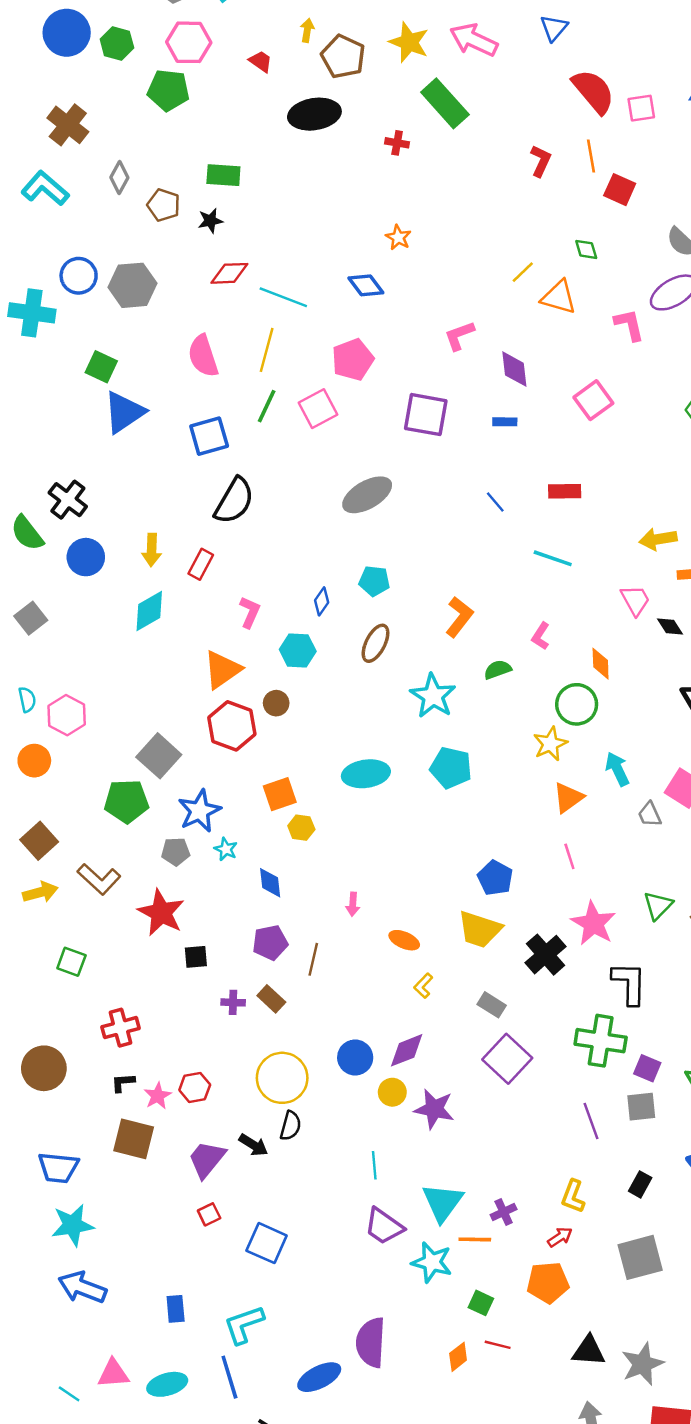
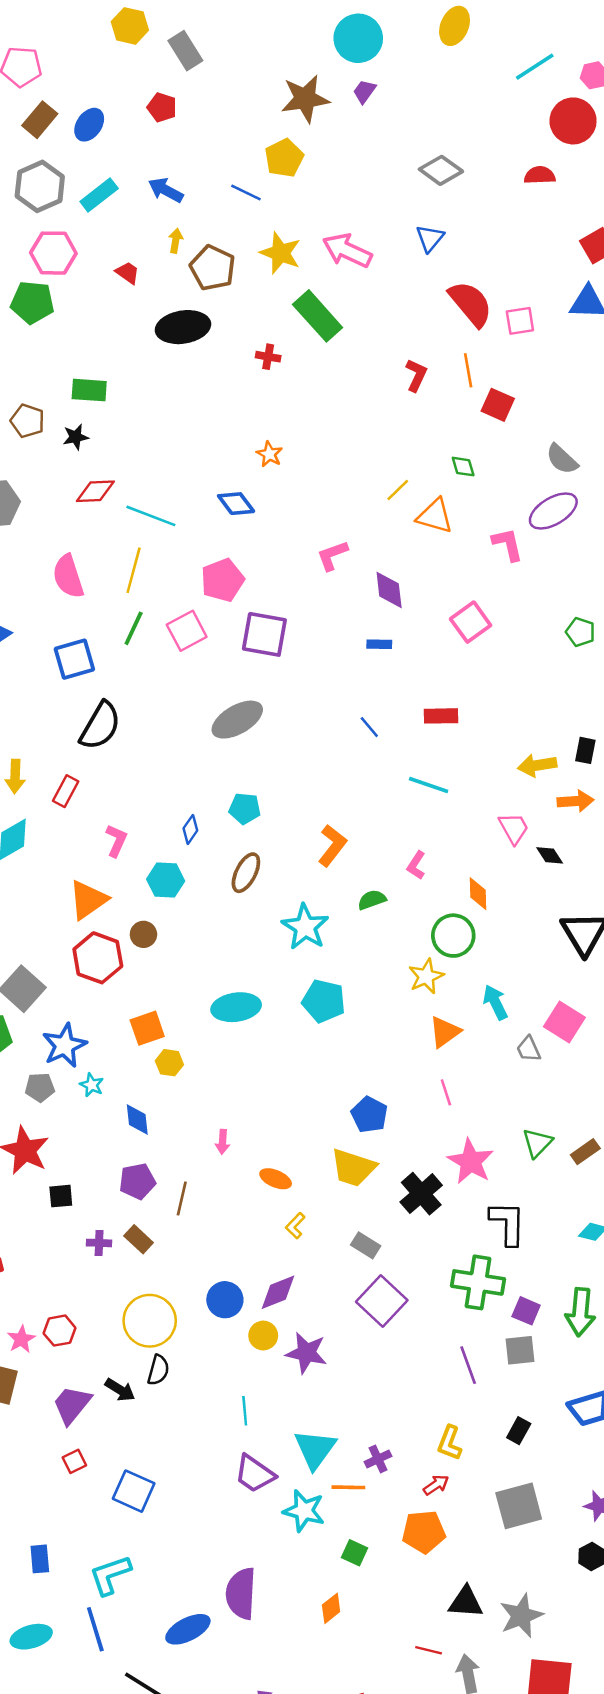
purple square: (426, 415) -> (264, 634), moved
red line: (498, 1345) -> (429, 1650), moved

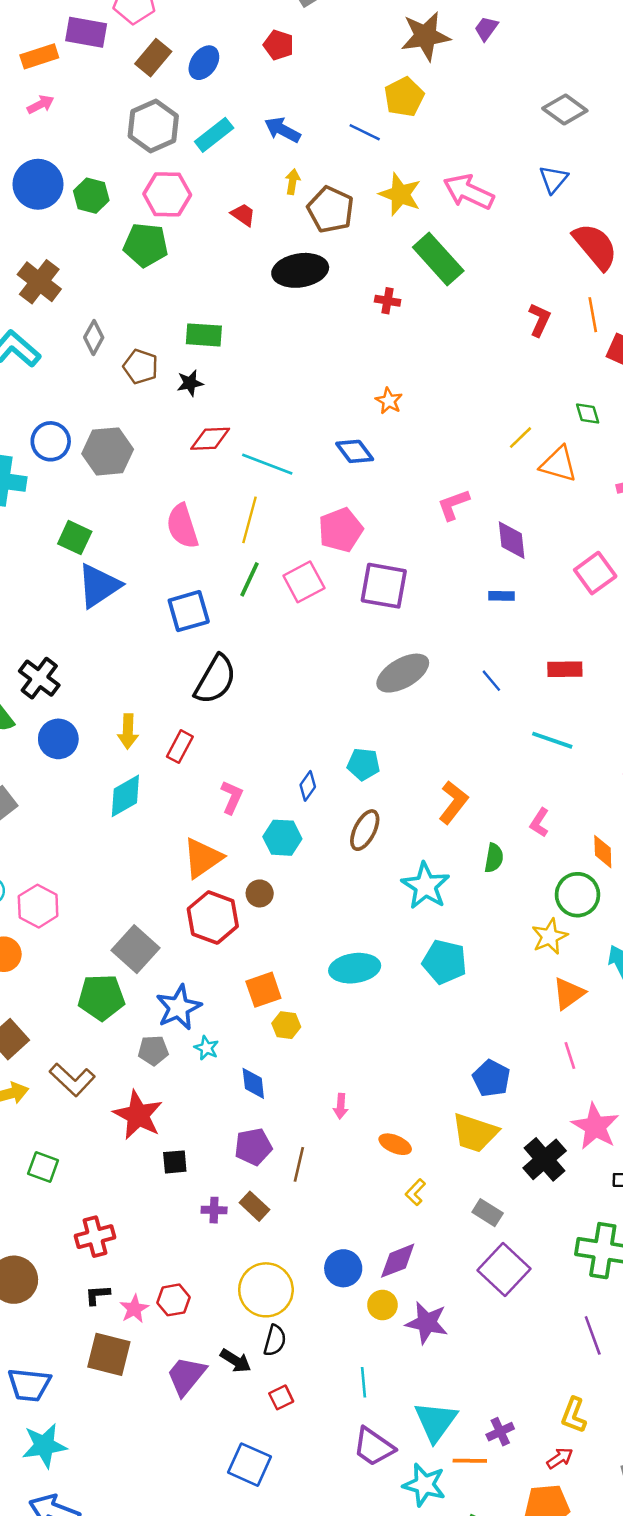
gray ellipse: (237, 720) -> (403, 673), moved
green semicircle: (372, 900) -> (494, 858), turned 120
red square: (74, 1461) -> (281, 1397), moved

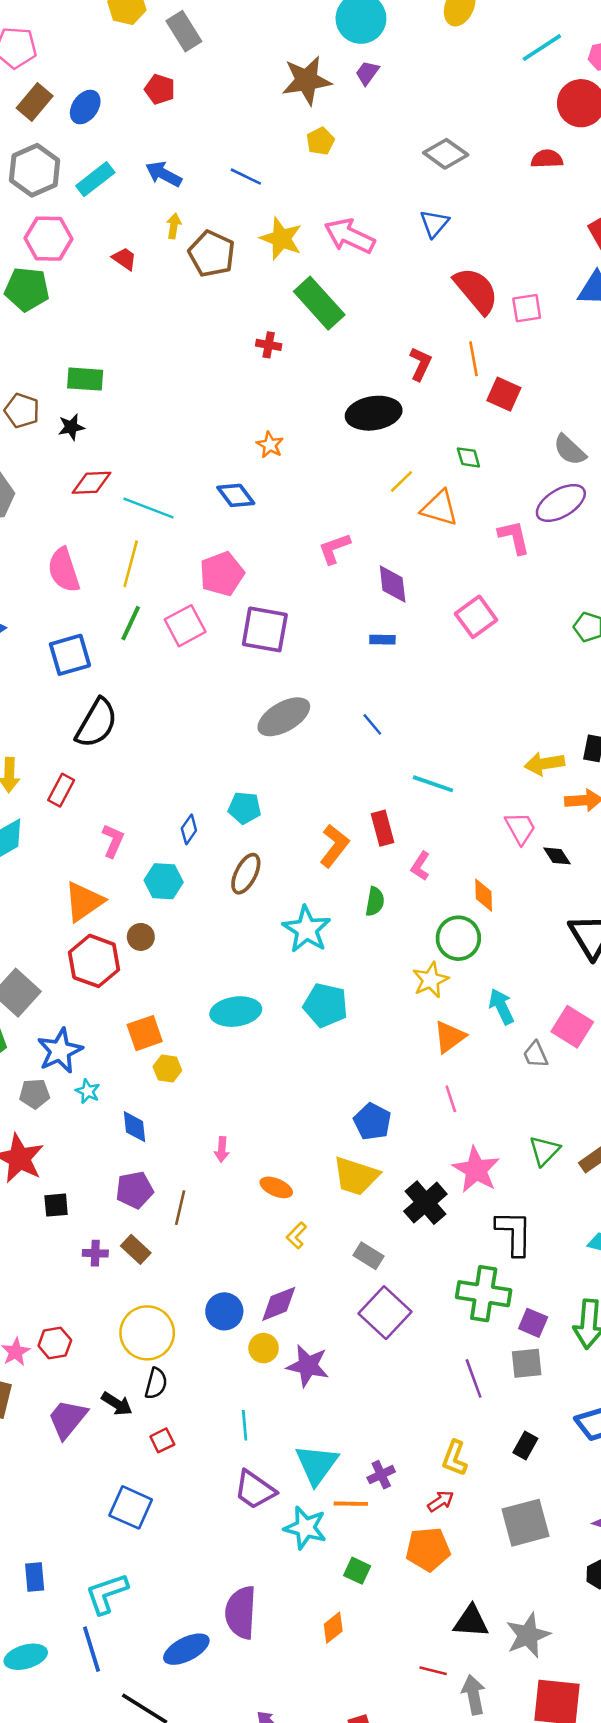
yellow pentagon: (404, 97) -> (320, 141), moved, size x0.7
black ellipse: (300, 270) -> (374, 413), moved
red rectangle: (565, 669) -> (382, 828), moved, turned 76

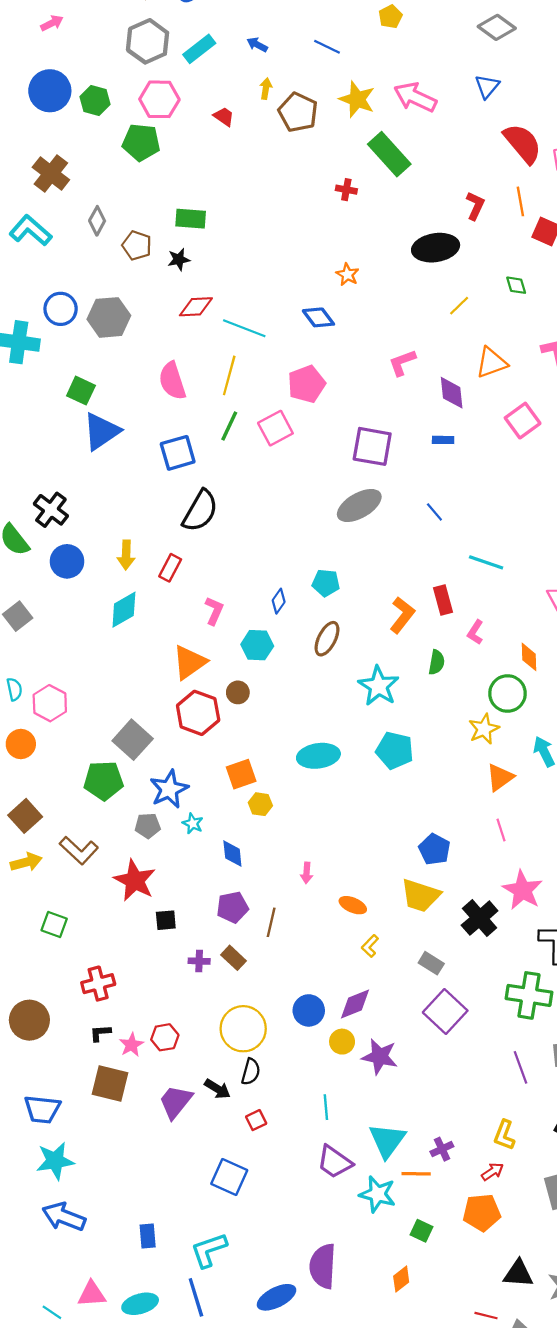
blue arrow: (164, 174) -> (257, 45), size x0.7
orange triangle: (439, 508) -> (491, 363), moved, turned -36
purple square: (265, 629) -> (372, 446), moved

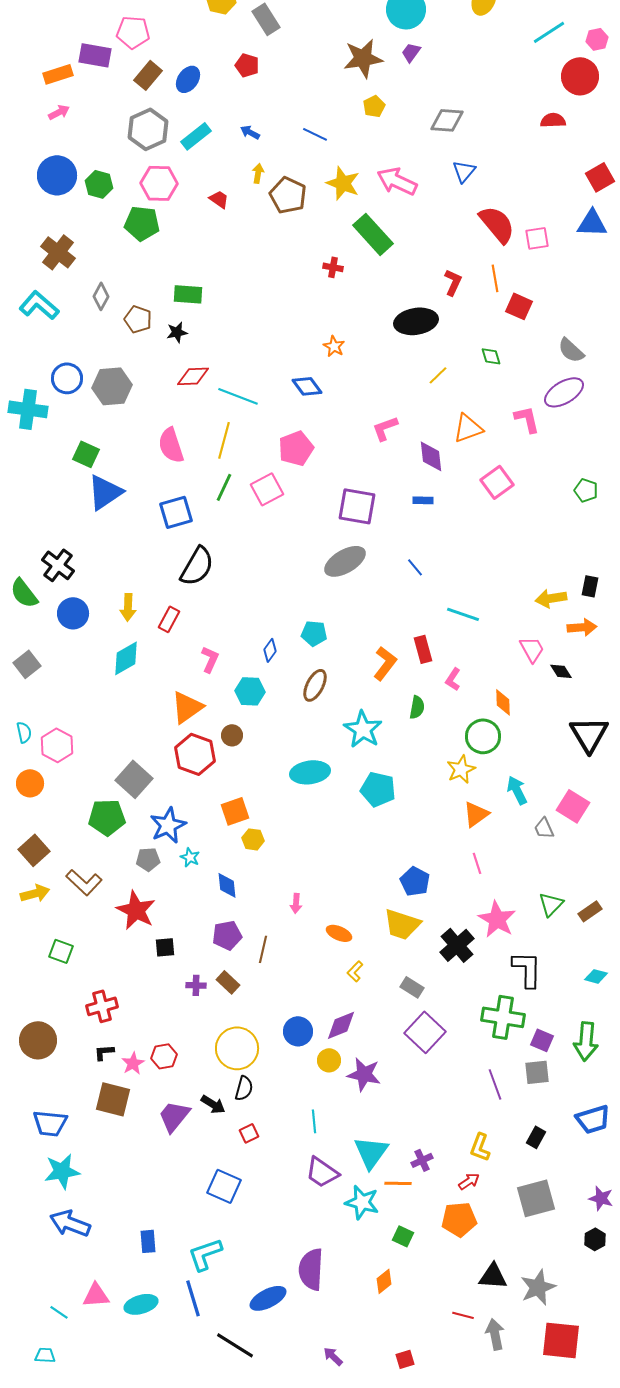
gray diamond: (497, 27) -> (447, 120), moved, turned -32
cyan ellipse: (318, 756) -> (310, 772), moved

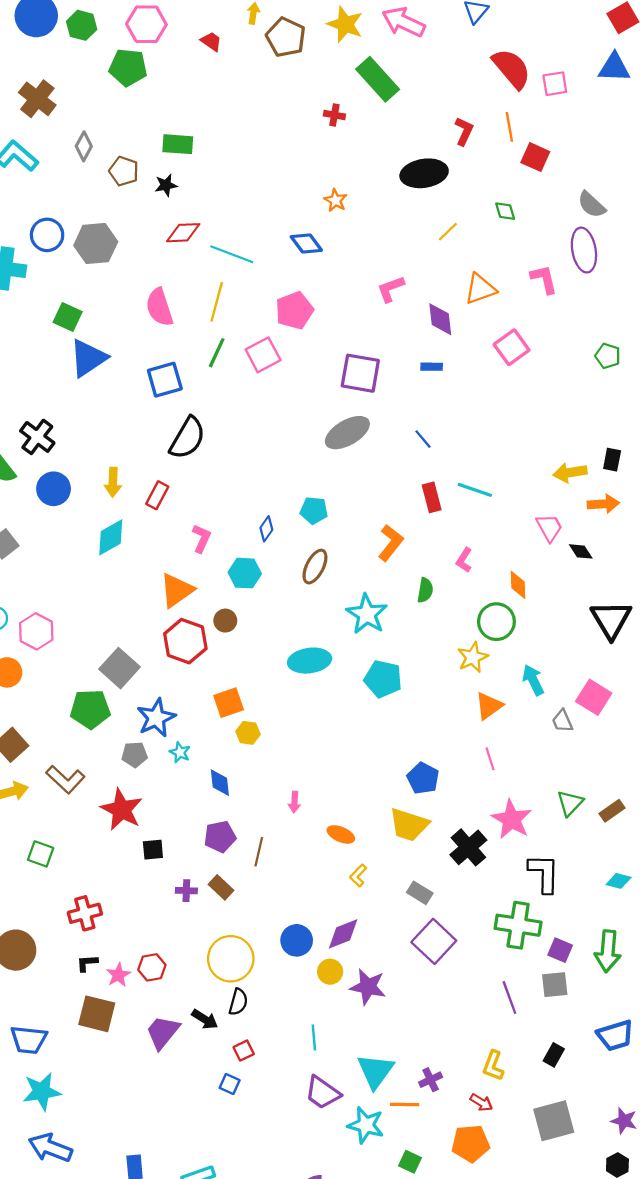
purple ellipse: (564, 392) -> (584, 250), turned -69
red rectangle: (423, 649) -> (432, 497), moved
red arrow: (469, 1181) -> (481, 1102), turned 65
blue square: (224, 1186) -> (230, 1084), moved, size x0.6

